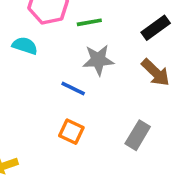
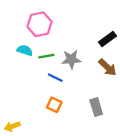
green line: (89, 22) -> (46, 56), moved
gray rectangle: (138, 135) -> (96, 107), turned -48

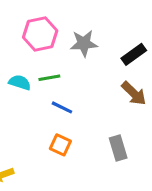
cyan semicircle: (25, 50) -> (20, 82), moved
gray star: (71, 59) -> (84, 43), moved

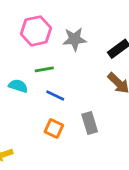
cyan semicircle: (20, 82) -> (18, 86), moved
gray rectangle: (118, 148) -> (90, 123), moved

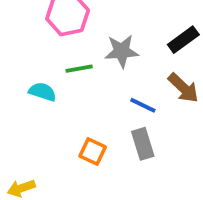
gray star: (74, 39) -> (122, 51), moved
blue line: (55, 96) -> (143, 105), moved

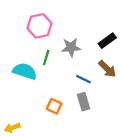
green line: (79, 69) -> (46, 58), turned -63
cyan semicircle: (42, 92) -> (25, 71), size x1.5

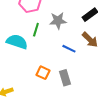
gray rectangle: (84, 102) -> (65, 78), moved

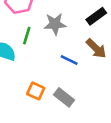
gray rectangle: (65, 78) -> (64, 97), turned -35

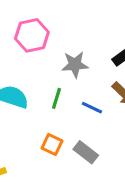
green line: (27, 36) -> (57, 98), moved

